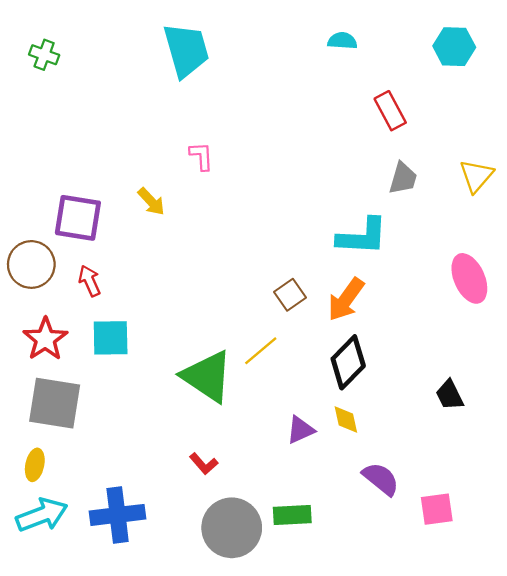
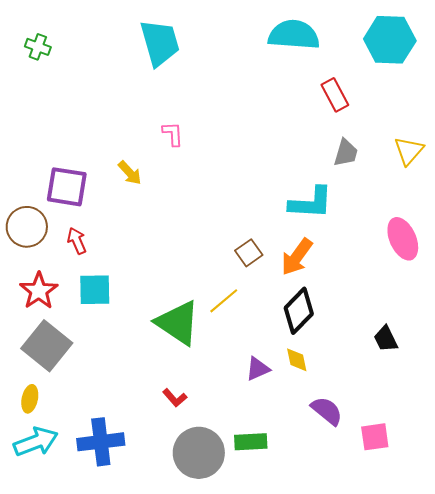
cyan semicircle: (342, 41) -> (294, 35), size x2.0
cyan hexagon: (454, 47) -> (390, 40), size x1.4
gray square: (55, 403) -> (47, 346), turned 30

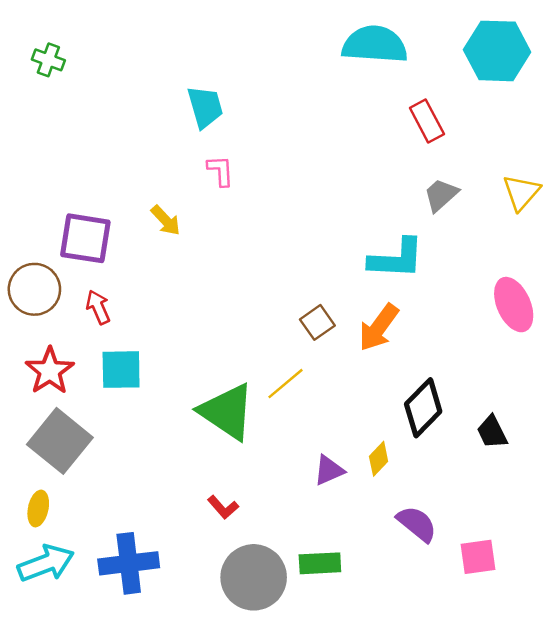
cyan trapezoid: (160, 43) -> (205, 107), moved, size x0.7
gray trapezoid: (346, 153) -> (441, 195), turned -148
black diamond: (299, 311) -> (423, 408), moved
yellow diamond: (297, 360) -> (379, 459), turned 56

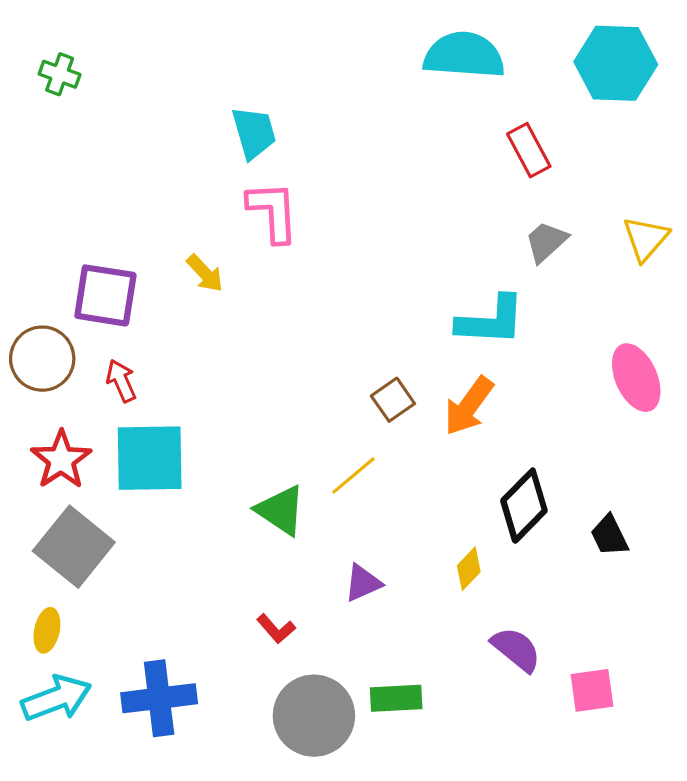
pink L-shape: (220, 171) -> (273, 212), size x1.6
cyan square: (121, 370) -> (150, 458), size x1.4
green triangle: (227, 412) -> (281, 510), size x0.7
purple triangle: (329, 470) -> (363, 583), moved

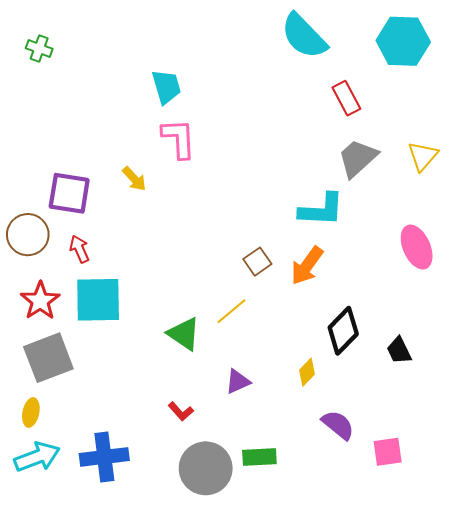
cyan semicircle: (464, 55) -> (304, 36), turned -138
gray trapezoid: (546, 242) -> (358, 158), size x1.4
gray square: (74, 547) -> (48, 358), turned 30

